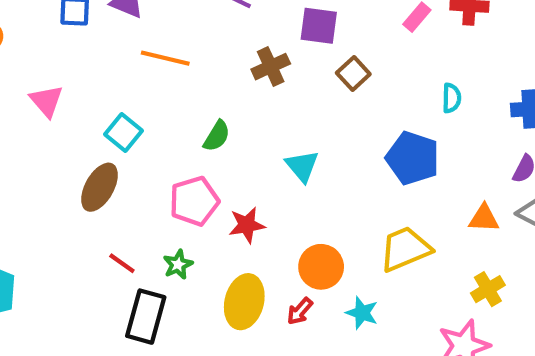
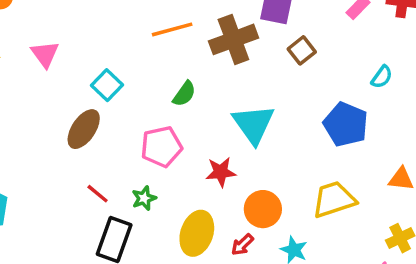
orange line: (165, 58) -> (172, 29), moved, turned -33
brown cross: (271, 67) -> (233, 39), size x1.5
cyan semicircle: (452, 98) -> (382, 77), turned 30
cyan triangle: (302, 166) -> (253, 124), size x1.5
red star: (247, 225) -> (221, 172), moved

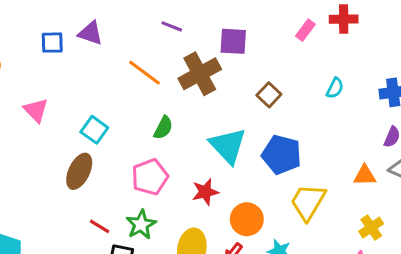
orange line: (172, 29) -> (145, 73), turned 60
brown square: (302, 50) -> (269, 95), moved
blue pentagon: (346, 124) -> (282, 155), moved
green star: (144, 198) -> (141, 225), size x1.4
yellow trapezoid: (334, 199) -> (308, 202), turned -33

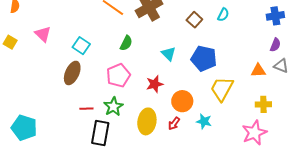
cyan semicircle: (335, 88) -> (223, 15), moved
cyan triangle: (228, 146) -> (169, 54), size x0.6
red line: (100, 226) -> (86, 109), turned -32
yellow cross: (371, 228) -> (263, 104), turned 35

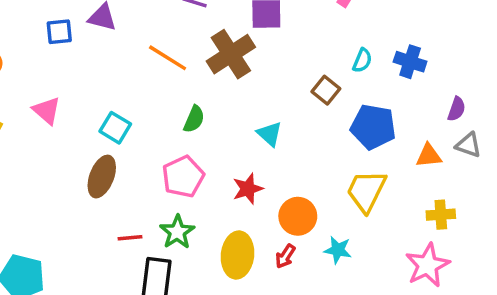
blue cross: (275, 16) -> (410, 62), moved, turned 30
brown square: (194, 20) -> (326, 90), moved
blue pentagon: (204, 58) -> (373, 127), moved

